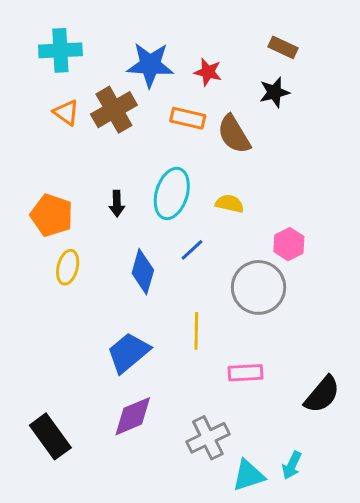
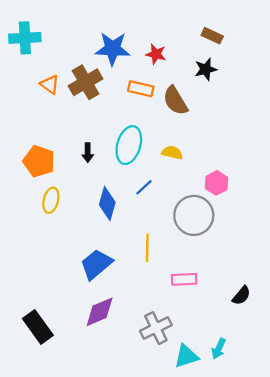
cyan cross: (60, 50) -> (25, 38), moved
black semicircle: (322, 394) -> (241, 296), size x0.7

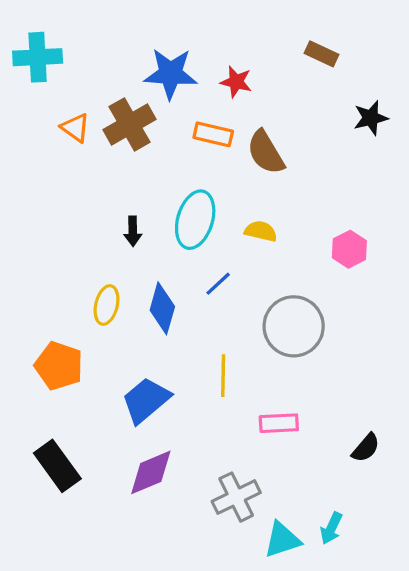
black star: (206, 69) -> (371, 118), moved
orange pentagon: (39, 161) -> (59, 366), moved
pink hexagon: (217, 183) -> (349, 249), moved
yellow ellipse: (51, 200) -> (107, 305), moved
black rectangle: (38, 327) -> (57, 466), moved

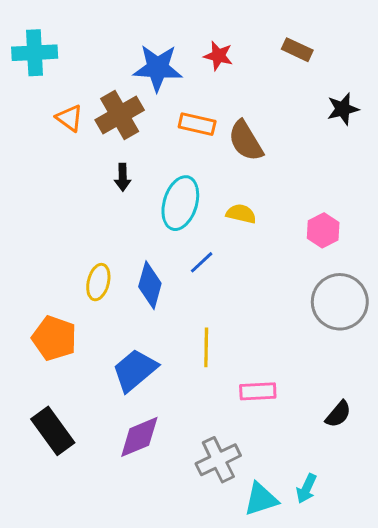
red star: (236, 82) -> (218, 56), moved
black arrow: (133, 231) -> (123, 177), moved
gray circle: (294, 326) -> (340, 302), moved

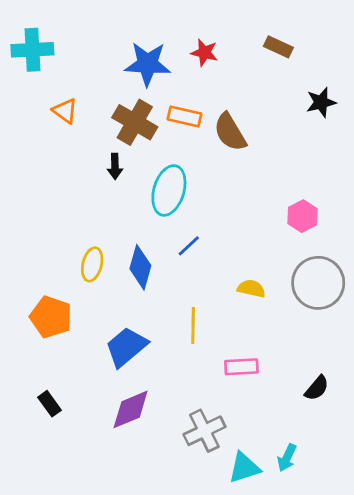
brown cross: (120, 115) -> (135, 122), moved, turned -30
yellow semicircle: (241, 214) -> (251, 289), moved
black rectangle: (53, 431) -> (49, 404), size x0.6

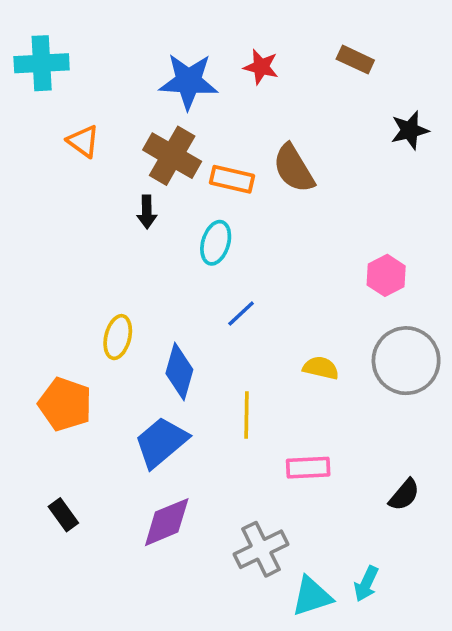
orange rectangle: (185, 117) -> (232, 179), moved
cyan ellipse: (169, 190) -> (216, 243), size x0.7
blue diamond: (140, 267) -> (179, 372), moved

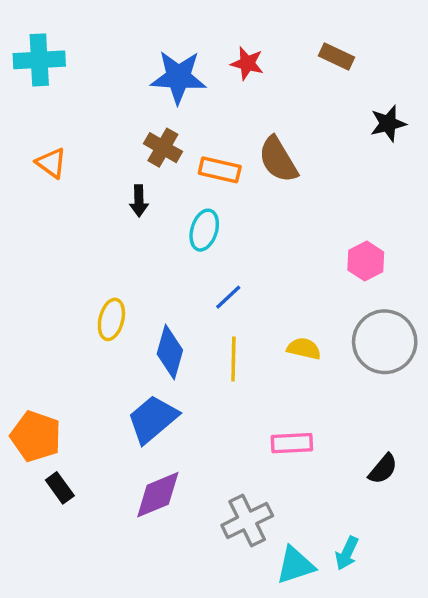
orange triangle: (83, 141) -> (51, 163), moved
brown cross: (172, 156) -> (163, 148), size x0.7
orange pentagon: (65, 404) -> (36, 436), moved
yellow line: (246, 415) -> (233, 359), moved

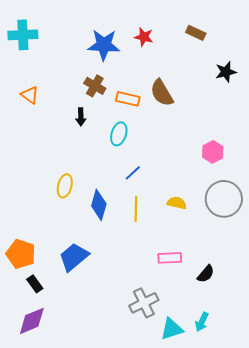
blue trapezoid: (153, 419) -> (74, 257), moved
black semicircle: (383, 469) -> (206, 274), moved
purple diamond: (158, 495) -> (32, 321), moved

